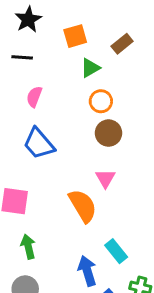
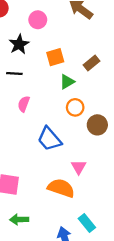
brown circle: (108, 133) -> (97, 125), moved
blue trapezoid: (39, 144) -> (49, 139), moved
orange semicircle: (83, 206) -> (61, 188), turned -40
green arrow: (28, 247) -> (19, 220), turned -78

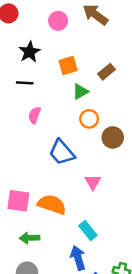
pink circle: (38, 20) -> (58, 21), moved
orange semicircle: (61, 188) -> (52, 204), moved
cyan rectangle: (87, 223) -> (88, 231), moved

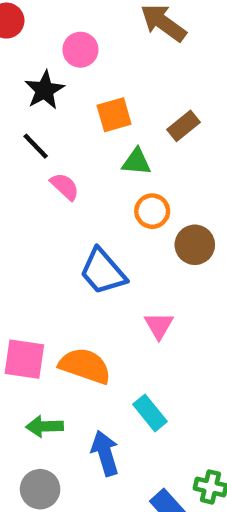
pink circle: (58, 21) -> (80, 50), moved
black line: (25, 83) -> (36, 146), turned 42
green triangle: (80, 92) -> (136, 162), turned 35
pink semicircle: (35, 115) -> (65, 186), moved, turned 112
blue arrow: (78, 258) -> (105, 453), moved

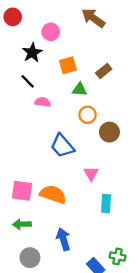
pink semicircle: (65, 186) -> (43, 102), turned -35
cyan rectangle: (150, 413) -> (106, 203), moved, turned 42
green arrow: (45, 426) -> (22, 224), moved

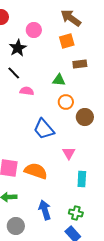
orange square: (68, 65) -> (67, 41), moved
brown rectangle: (104, 71) -> (80, 64), turned 32
green cross: (118, 256) -> (76, 213), moved

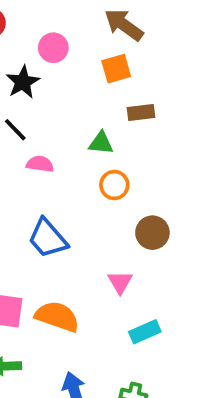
brown circle: (85, 117) -> (152, 233), moved
blue trapezoid: (44, 129) -> (48, 238), moved
cyan rectangle: (82, 179) -> (145, 332), turned 63

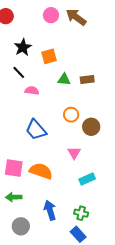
pink circle: (53, 48) -> (51, 15), moved
orange square: (116, 69) -> (49, 56), moved
brown rectangle: (141, 113) -> (87, 80), moved
orange circle: (114, 185) -> (71, 115), moved

